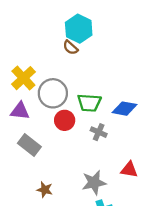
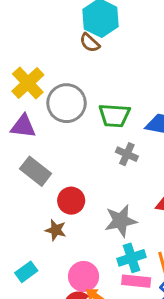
red circle: (65, 120) -> (71, 201), moved

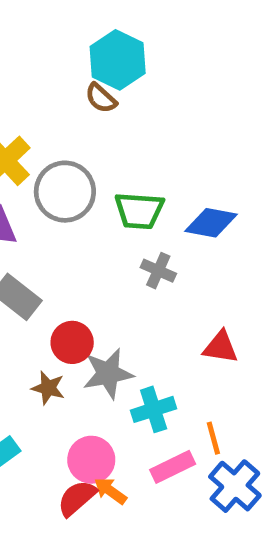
gray star: (121, 221) -> (108, 374), moved
cyan cross: (132, 258) -> (154, 409), moved
pink rectangle: (136, 281) -> (173, 467), turned -32

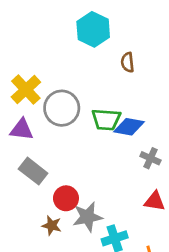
brown semicircle: (101, 98) -> (128, 62), moved, turned 42
blue diamond: (211, 223) -> (129, 127), moved
gray cross: (158, 271) -> (150, 158), moved

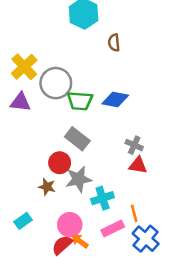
green trapezoid: (106, 120) -> (80, 101), moved
gray cross: (150, 158) -> (134, 145), moved
gray rectangle: (33, 171) -> (77, 139), moved

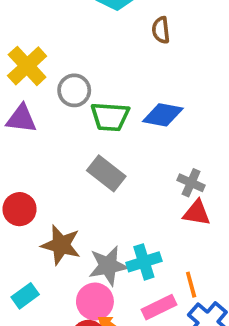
gray circle: (56, 83) -> (74, 90), size x0.7
red circle: (60, 163) -> (20, 209), moved
gray star: (79, 179) -> (108, 266), moved
brown star: (47, 187) -> (61, 245), size x1.5

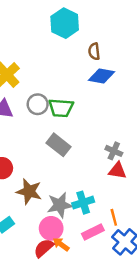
gray circle: (74, 90) -> (38, 104), moved
blue diamond: (163, 115) -> (102, 76), moved

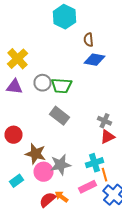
red triangle: (117, 171) -> (108, 137), turned -35
cyan cross: (83, 203) -> (94, 163), moved
pink circle: (51, 228) -> (44, 172), moved

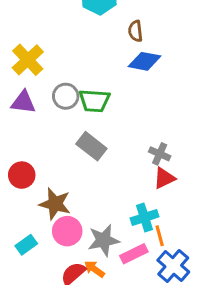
gray star: (60, 165) -> (104, 240), moved

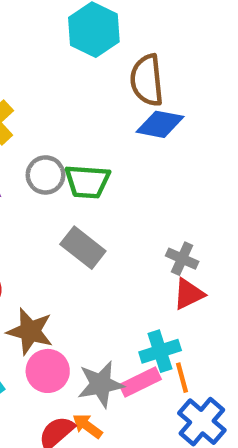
brown semicircle: (135, 31) -> (147, 80), size x1.6
pink rectangle: (134, 254) -> (140, 382), moved

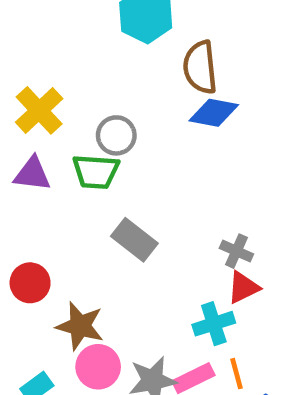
gray circle: (46, 175) -> (116, 135), moved
green trapezoid: (87, 182) -> (96, 172), moved
cyan cross: (160, 351) -> (214, 324), moved

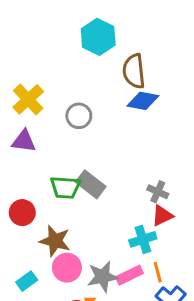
green trapezoid: (96, 172) -> (65, 187), moved

